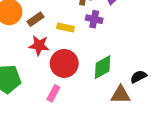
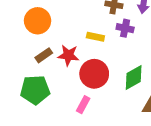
brown rectangle: (35, 19) -> (44, 55), moved

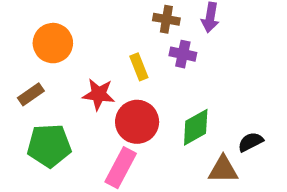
yellow rectangle: (95, 37) -> (139, 67), turned 56
brown rectangle: (44, 55) -> (31, 94), moved
pink rectangle: (83, 105) -> (121, 168), size x1.5

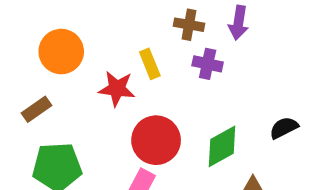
yellow rectangle: (139, 67) -> (150, 64), moved
red star: (99, 94) -> (117, 89), moved
black semicircle: (251, 142) -> (284, 128), moved

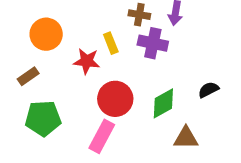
purple cross: (208, 64) -> (153, 43), size x1.4

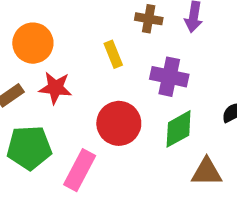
purple cross: (153, 43) -> (169, 77), moved
red star: (87, 61) -> (55, 88), moved
pink rectangle: (102, 136) -> (80, 170), moved

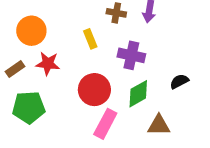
pink rectangle: (80, 170) -> (105, 124), moved

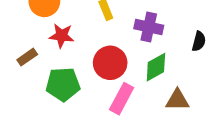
brown rectangle: (15, 69) -> (27, 57), moved
black semicircle: (179, 81) -> (199, 41), moved, turned 132
green pentagon: (29, 107) -> (63, 84), moved

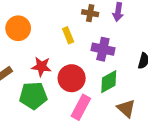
red star: (62, 36) -> (41, 67), moved
brown triangle: (177, 100) -> (126, 108), turned 42

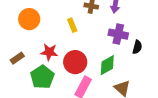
purple cross: (103, 49) -> (118, 34), moved
green pentagon: (33, 96) -> (42, 77), turned -30

